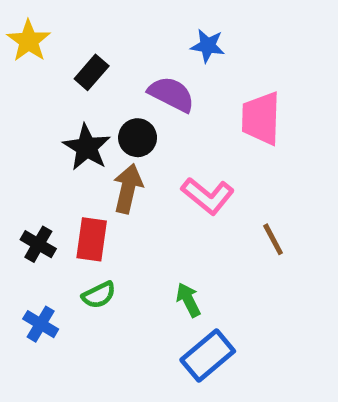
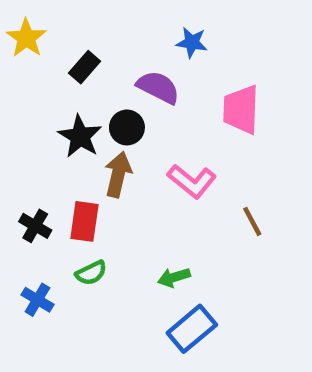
green arrow: (188, 300) -> (174, 277), turned -80

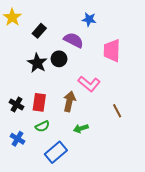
brown arrow: (118, 174) -> (69, 101), moved
brown line: (252, 221) -> (117, 111), moved
blue rectangle: (192, 329) -> (56, 152), moved

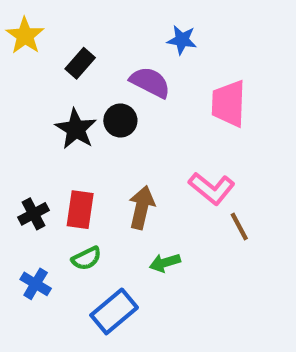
pink L-shape: (89, 84) -> (212, 188), moved
black cross: (16, 105) -> (33, 214), turned 32

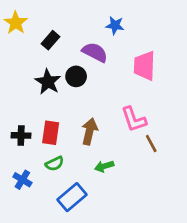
pink L-shape: (212, 188) -> (134, 119), turned 32
black cross: (33, 214) -> (21, 135), turned 30

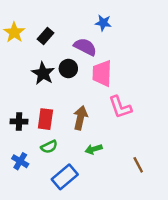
yellow star: (16, 23) -> (14, 32), moved
pink trapezoid: (144, 66) -> (102, 73), moved
brown line: (151, 143) -> (138, 165), moved

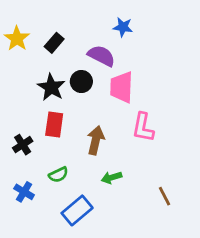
pink L-shape: (120, 107) -> (143, 127), turned 30
red rectangle: (45, 119) -> (54, 125), moved
black cross: (19, 121) -> (23, 145), turned -35

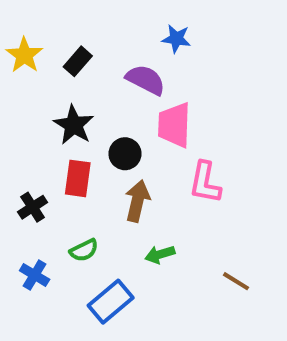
black circle: (81, 82) -> (125, 154), moved
brown line: (164, 196) -> (236, 281), turned -30

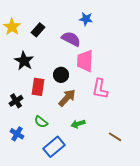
black star: (74, 125) -> (24, 61), moved
brown arrow: (137, 201) -> (67, 98), turned 30
green semicircle: (84, 250) -> (41, 122), turned 64

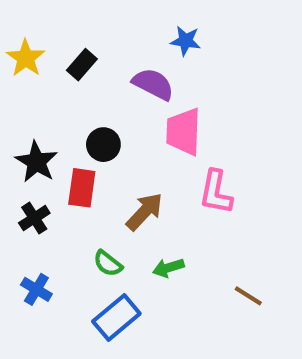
black star: (24, 61) -> (36, 162), moved
black circle: (61, 75) -> (103, 145), moved
green semicircle: (41, 122) -> (108, 263), moved

